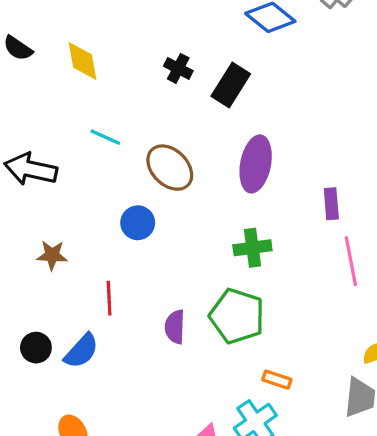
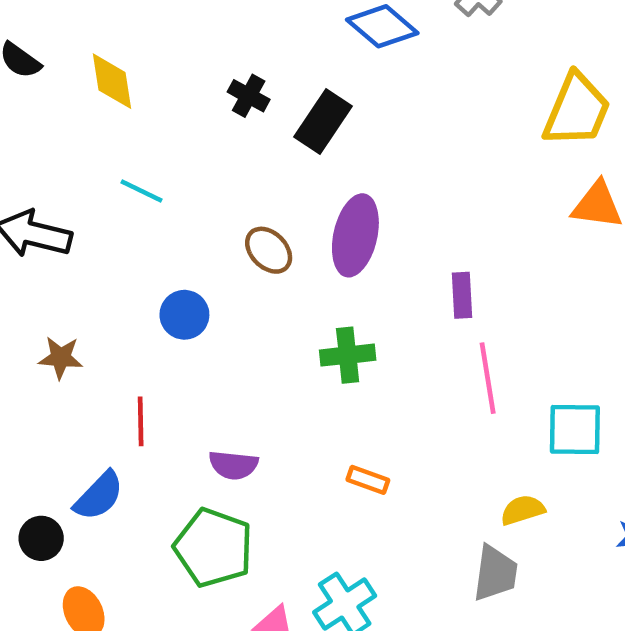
brown ellipse: (170, 168) -> (269, 250), moved, size x0.7
green pentagon: (237, 316) -> (213, 548), moved
purple semicircle: (175, 327) -> (233, 465), turned -88
black circle: (36, 348) -> (41, 538), moved
orange rectangle: (277, 380) -> (368, 480), moved

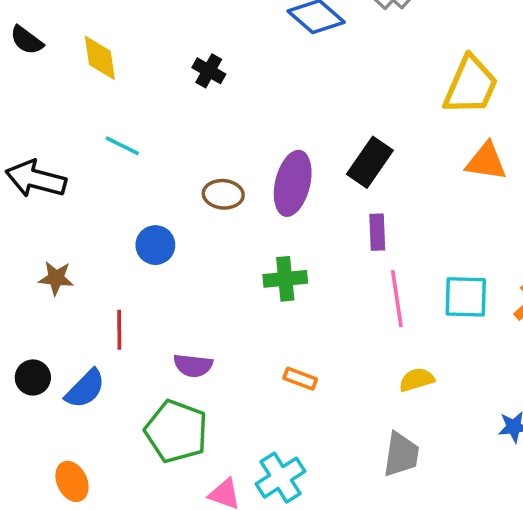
black rectangle: (323, 122) -> (370, 162), moved
brown ellipse: (269, 250) -> (223, 194), turned -42
cyan square: (575, 429) -> (466, 297), moved
yellow semicircle: (523, 510) -> (417, 380), moved
black circle: (41, 538) -> (33, 377), moved

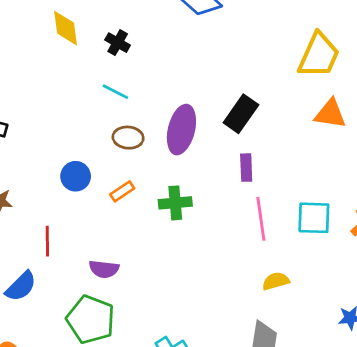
yellow diamond: (100, 58) -> (66, 28), moved
cyan line: (122, 146) -> (115, 92), moved
orange rectangle: (300, 379) -> (122, 191), moved, turned -55

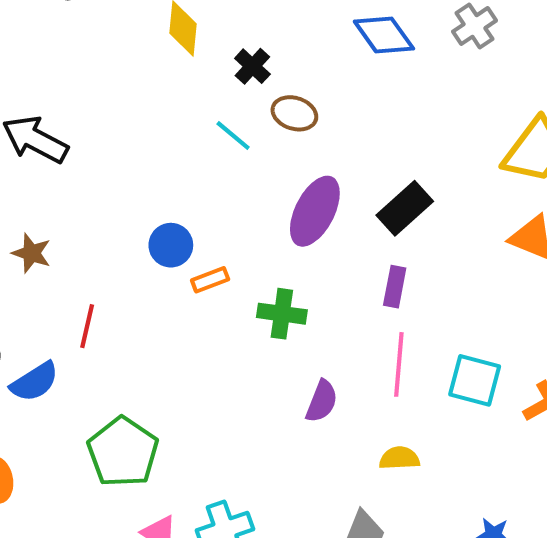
brown ellipse: (128, 138) -> (294, 113), moved
blue circle: (76, 176) -> (171, 245), moved
purple semicircle: (104, 269) -> (322, 401), moved, turned -88

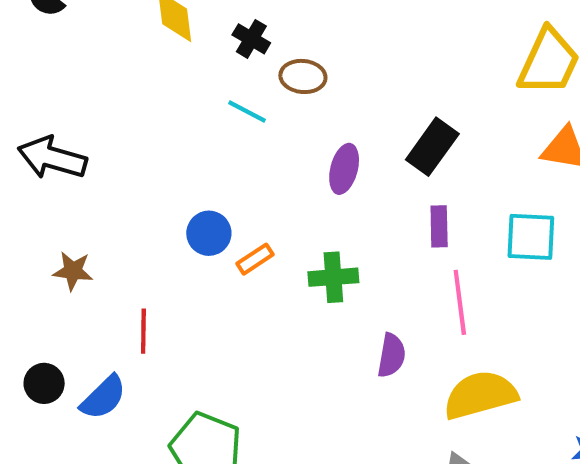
purple ellipse: (315, 211) -> (344, 169), size x0.7
cyan square: (475, 380) -> (531, 237), moved
yellow semicircle: (399, 458) -> (480, 395), size x1.8

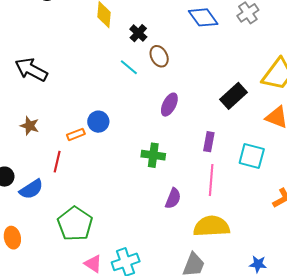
brown ellipse: (303, 76) -> (159, 56), turned 45
black rectangle: (432, 147) -> (234, 96), moved
orange rectangle: (255, 259) -> (76, 134), moved

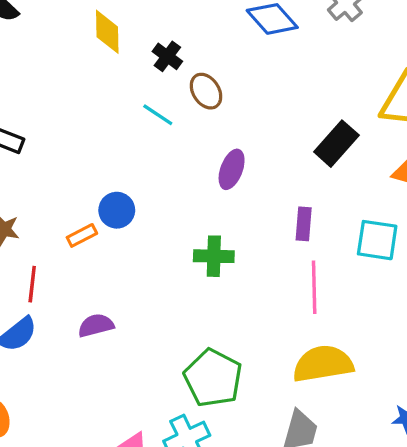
red line: (57, 162) -> (32, 284), moved
purple semicircle: (173, 198) -> (96, 325), moved, turned -120
green pentagon: (75, 224) -> (213, 378), moved

